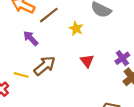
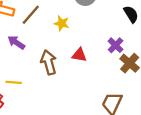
red triangle: (87, 61) -> (79, 55), turned -32
brown arrow: (45, 66) -> (49, 62), moved, turned -55

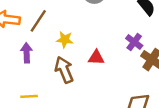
yellow star: (62, 23) -> (65, 40), moved
purple arrow: (16, 42) -> (27, 53), turned 60

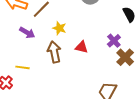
purple arrow: (27, 53) -> (27, 33), turned 112

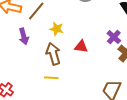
purple arrow: (27, 33) -> (24, 36), turned 49
yellow line: (23, 67) -> (51, 78), moved

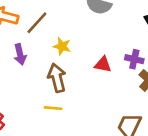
purple cross: (114, 37) -> (134, 59), turned -32
red triangle: (81, 47) -> (103, 65), moved

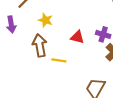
yellow line: (53, 108) -> (59, 60), moved

